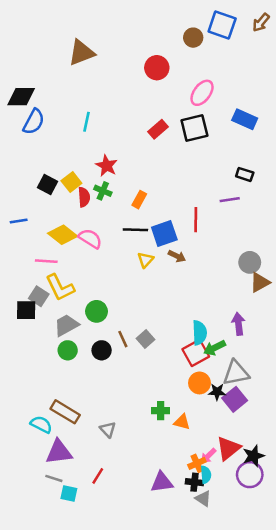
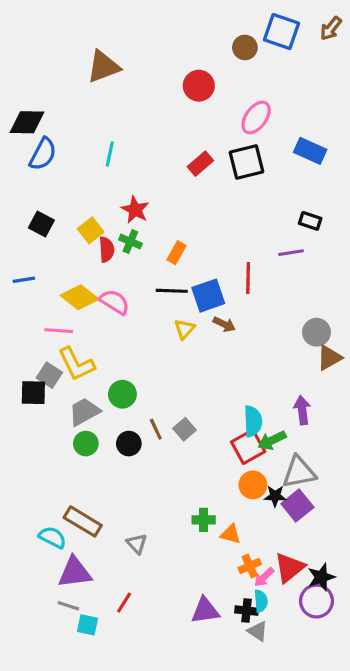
black square: (48, 185) -> (41, 224), moved
orange cross: (197, 463) -> (250, 566), moved

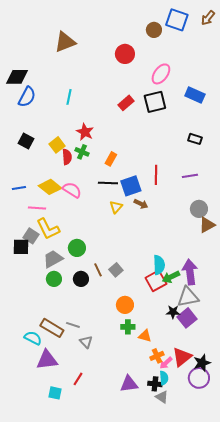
purple line: (291, 253) -> (190, 176), moved
blue line: (24, 280) -> (19, 188), moved
purple arrow: (302, 410) -> (190, 272), moved, size x1.4
orange circle: (253, 485) -> (125, 305), moved
gray line: (68, 606) -> (73, 325), moved

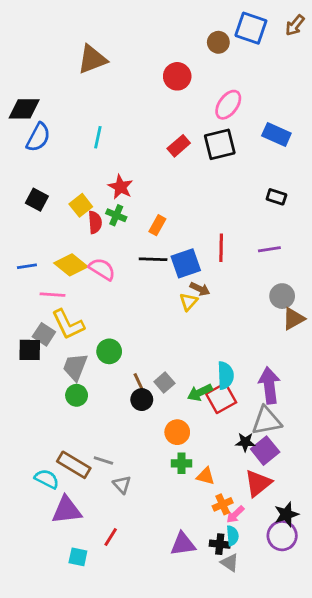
yellow triangle: (116, 207) -> (189, 302), moved
gray trapezoid: (53, 259) -> (75, 367), turned -40
green arrow: (171, 277) -> (200, 392), moved
black circle: (81, 279) -> (142, 400), moved
red triangle: (182, 357) -> (258, 483), moved

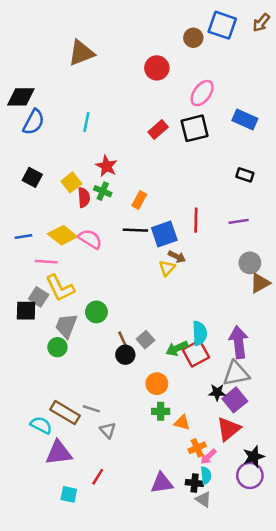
green circle: (77, 395) -> (57, 347), moved

